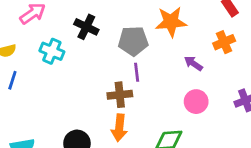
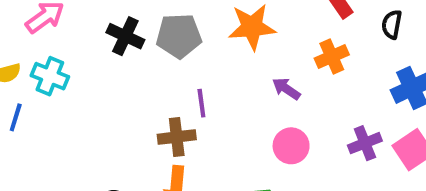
gray pentagon: (133, 41) -> (179, 36), moved
cyan cross: (52, 51) -> (50, 76), moved

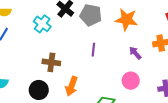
cyan cross: (50, 76) -> (42, 24), moved
brown cross: (177, 137) -> (51, 62), moved

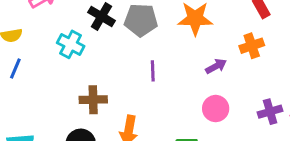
purple arrow: (135, 53) -> (216, 66), turned 112

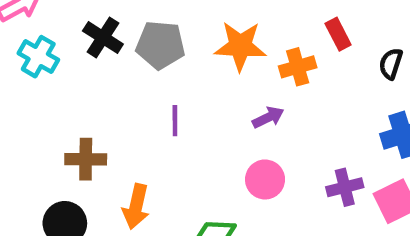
cyan cross: (71, 44) -> (38, 57), moved
orange cross: (252, 46) -> (298, 67), moved

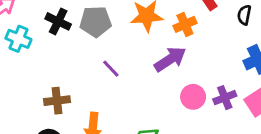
purple arrow: (268, 117) -> (170, 59), size x1.6
purple line: (175, 121) -> (111, 69), turned -36
pink circle: (265, 179) -> (193, 97), moved

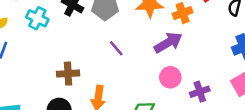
pink circle: (193, 97) -> (170, 77), moved
purple cross: (225, 98) -> (200, 92), moved

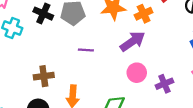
purple line: (116, 48) -> (86, 50), turned -42

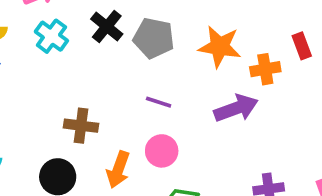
pink circle: (137, 73) -> (162, 151), moved

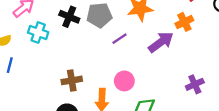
orange cross: (265, 69) -> (184, 22), moved
purple line: (159, 102) -> (120, 39), moved, turned -35

